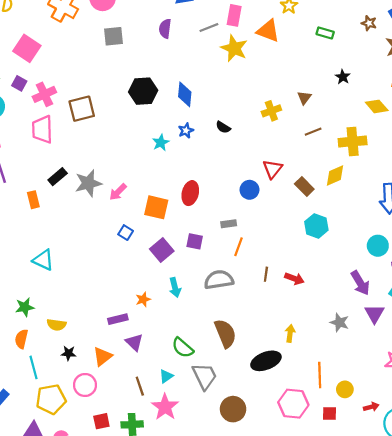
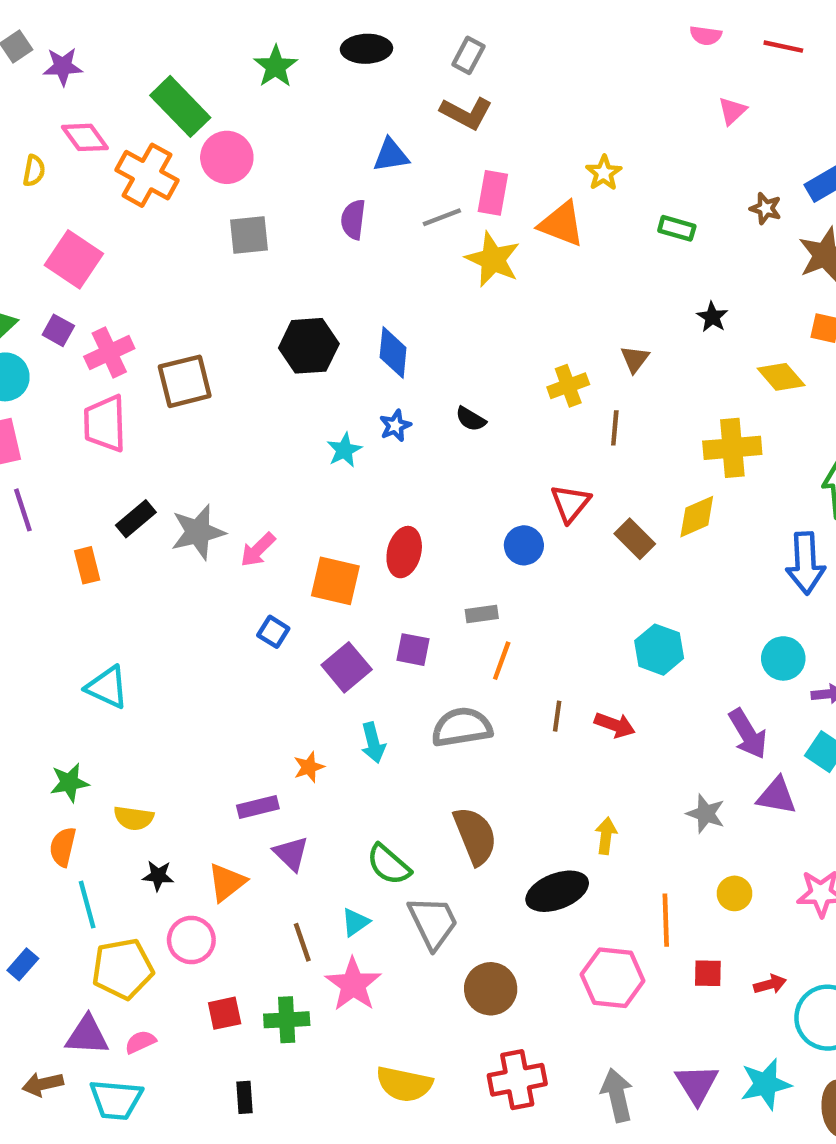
brown line: (313, 132) -> (615, 428), moved, turned -63
cyan hexagon: (316, 226) -> (659, 650), moved
purple triangle: (374, 314) -> (777, 796), turned -50
yellow circle: (345, 389) -> (734, 893), moved
red square: (330, 413) -> (708, 973), moved

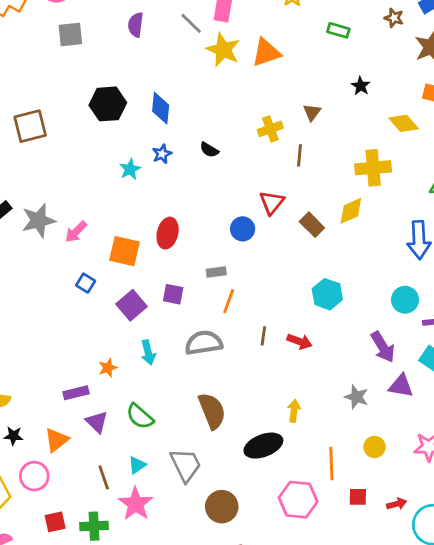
gray line: (442, 217) -> (191, 23), turned 65
orange triangle: (562, 224) -> (266, 53), moved, turned -40
green semicircle: (389, 865) -> (140, 416), moved

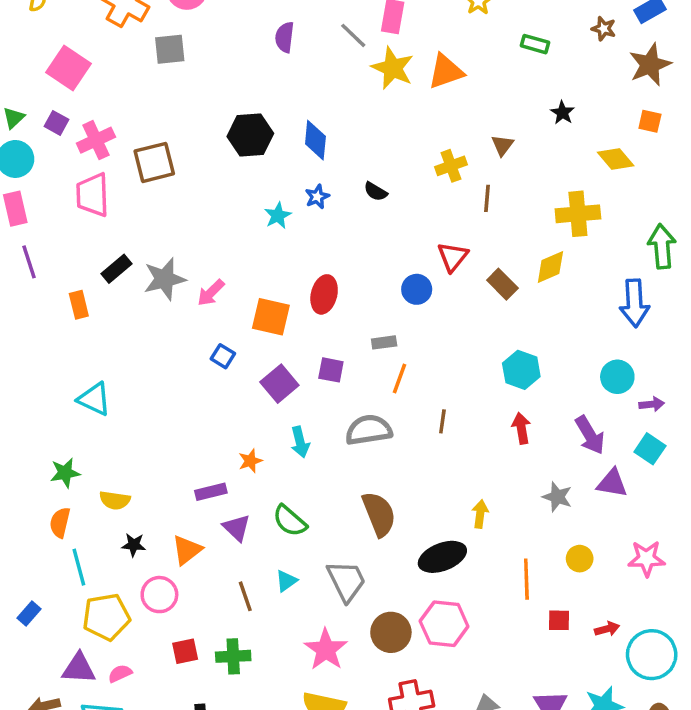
gray square: (70, 35) -> (170, 49), moved
red arrow: (299, 341) -> (521, 428), moved, turned -120
pink hexagon: (298, 500) -> (444, 624), moved
pink star: (136, 504) -> (326, 649), moved

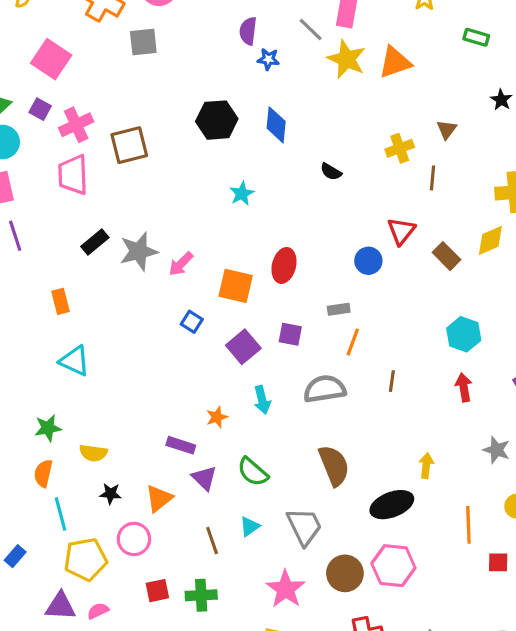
blue star: (317, 197) -> (268, 59), moved, turned 30
orange rectangle: (79, 305) -> (60, 301), moved
purple rectangle: (211, 492) -> (181, 445), turned 32

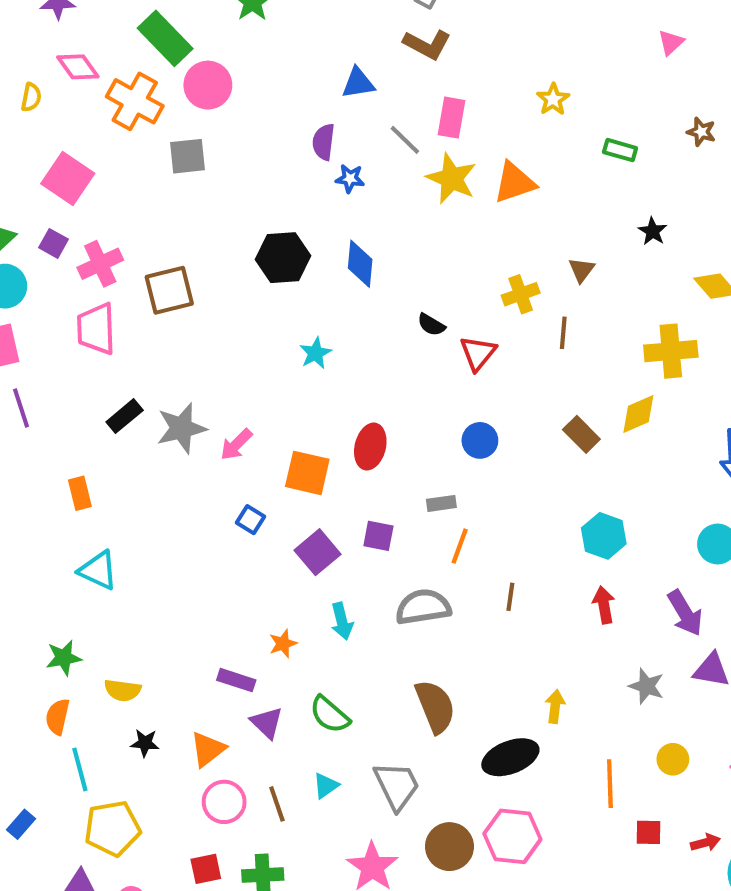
red triangle: (401, 231) -> (478, 353), moved
pink circle: (134, 539) -> (224, 802), moved

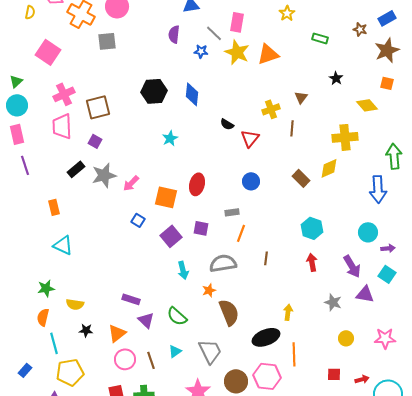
blue star: (350, 178) -> (201, 51), moved
purple square: (54, 243) -> (95, 141), moved
orange star: (283, 644) -> (209, 290), moved
orange line: (610, 784) -> (294, 354), moved

